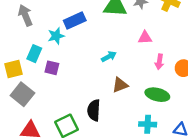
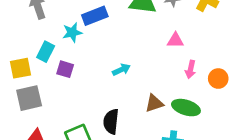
cyan arrow: (109, 56) -> (121, 70), moved
brown triangle: (120, 85) -> (154, 103), moved
gray square: (22, 94) -> (29, 98), turned 35

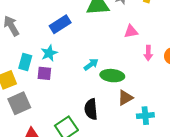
cyan star: (72, 32) -> (49, 53), moved
brown triangle: (154, 103) -> (125, 98), moved
green ellipse: (186, 108) -> (112, 76), moved

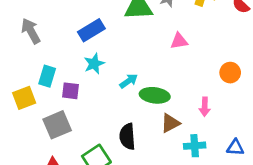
cyan star: (49, 53) -> (94, 64), moved
pink arrow: (148, 53) -> (205, 107), moved
gray square: (19, 103) -> (57, 125), moved

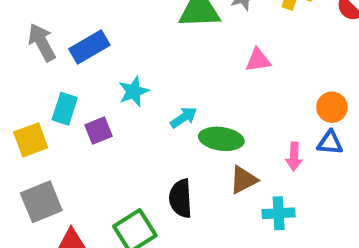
blue rectangle: (91, 30) -> (89, 47), moved
purple square: (70, 91) -> (99, 131), turned -30
gray square: (57, 125) -> (41, 202), moved
blue triangle: (235, 147) -> (330, 143), moved

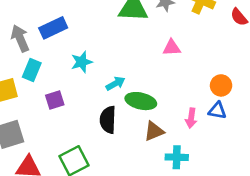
gray arrow: (42, 42) -> (20, 38), moved
purple square: (99, 131) -> (55, 100), moved
black semicircle: (181, 198) -> (108, 120), moved

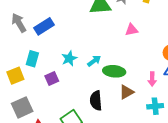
gray arrow: (20, 38) -> (19, 23), moved
cyan star: (82, 62) -> (69, 58), moved
black semicircle: (108, 120) -> (96, 101), moved
cyan cross: (177, 157) -> (155, 106), moved

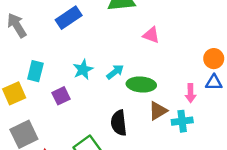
blue rectangle: (44, 26) -> (69, 18), moved
pink triangle: (132, 30) -> (151, 35), moved, turned 32
cyan cross: (155, 106) -> (182, 121), moved

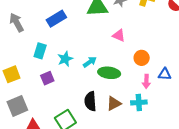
orange circle: (214, 59) -> (142, 58), moved
cyan rectangle: (35, 71) -> (40, 51), moved
brown triangle: (158, 111) -> (114, 103), moved

